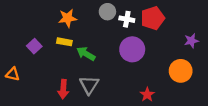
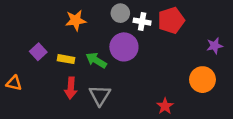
yellow rectangle: (64, 42) -> (66, 59), moved
purple circle: (132, 49) -> (124, 47), moved
red arrow: (63, 89) -> (71, 88), moved

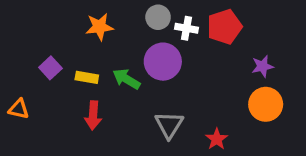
purple star: (215, 46) -> (262, 66), moved
gray triangle: (100, 95) -> (169, 125), moved

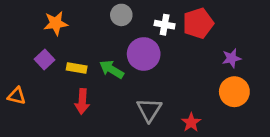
gray circle: (158, 17) -> (121, 15), moved
orange star: (99, 27) -> (56, 23), moved

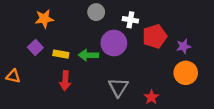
red pentagon: (198, 23) -> (155, 36), moved
green arrow: (112, 69) -> (88, 55), turned -30

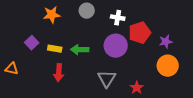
orange star: (44, 19) -> (52, 15), moved
purple circle: (114, 43) -> (116, 46), moved

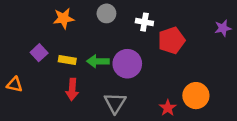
purple star: (166, 42) -> (223, 28), moved
purple circle: (116, 46) -> (127, 64), moved
orange circle: (168, 66) -> (196, 96), moved
gray triangle: (107, 79) -> (115, 103), moved

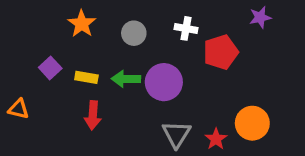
gray circle: (106, 13) -> (134, 33), moved
orange star: (64, 18) -> (82, 24), turned -30
purple star: (223, 28) -> (260, 17), moved
gray triangle: (115, 103) -> (176, 134), moved

